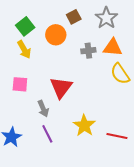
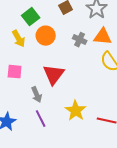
green square: (25, 26) -> (31, 17), moved
orange circle: (56, 35) -> (46, 36), moved
gray cross: (88, 51) -> (80, 40), turned 32

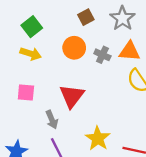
green square: (31, 17) -> (32, 27), moved
orange circle: (46, 36) -> (74, 48), moved
yellow arrow: (19, 39) -> (31, 54), turned -42

